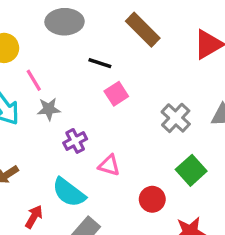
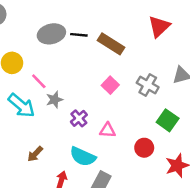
brown rectangle: (143, 30) -> (111, 44), moved
black line: (100, 63) -> (79, 35), moved
pink square: (116, 94) -> (110, 85), moved

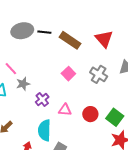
red triangle: (159, 26) -> (104, 39), moved, turned -30
green square: (168, 120) -> (115, 117), moved
red circle: (144, 148) -> (90, 114), moved
cyan semicircle: (83, 157) -> (44, 130), turned 65

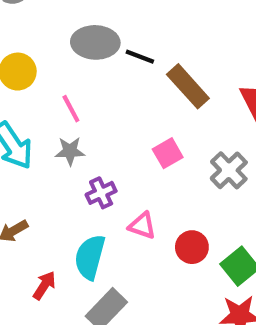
pink line: (11, 69) -> (71, 109), moved

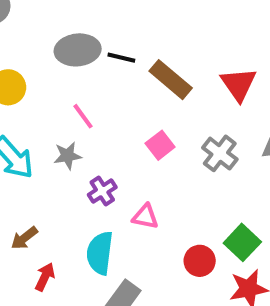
pink line: (71, 109) -> (83, 116), moved
red circle: (192, 247) -> (200, 261), moved
red arrow: (44, 285) -> (45, 277), moved

